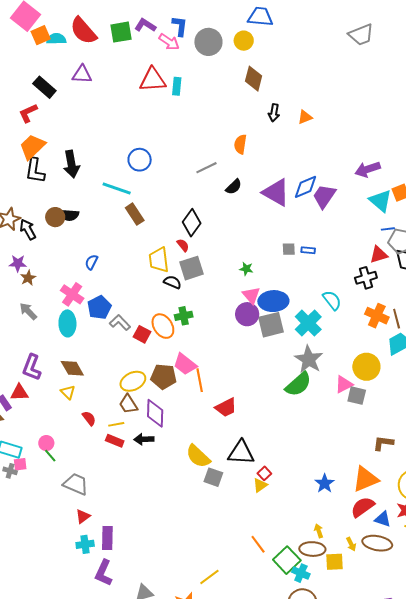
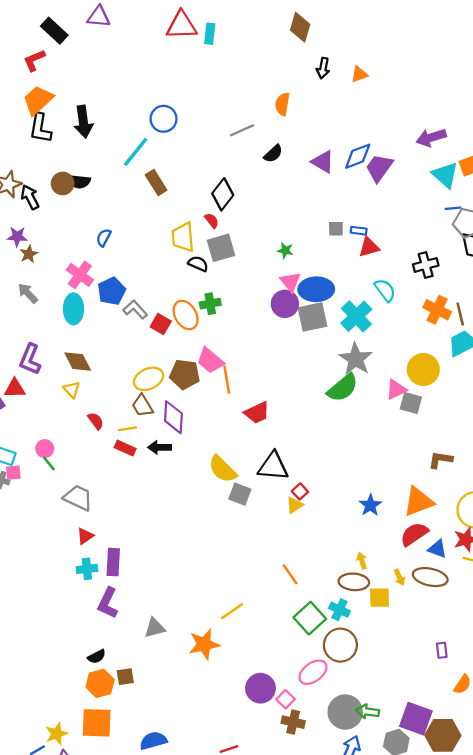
cyan line: (117, 188) -> (136, 152), turned -72
purple triangle: (276, 192) -> (323, 162), size x0.7
red triangle: (379, 255) -> (369, 247), moved
green square: (287, 560) -> (310, 618), moved

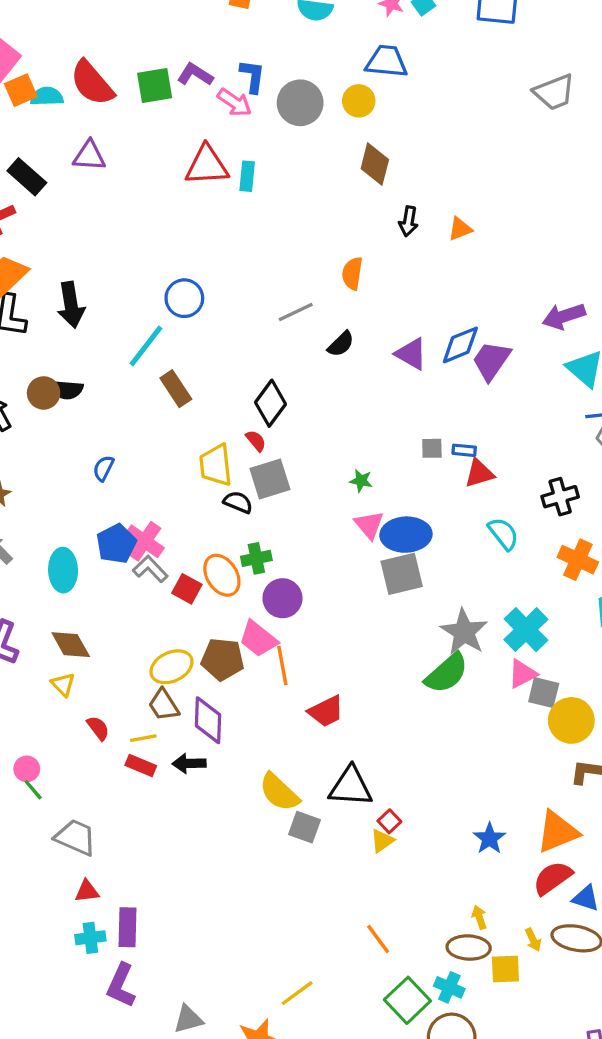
pink cross: (80, 275) -> (145, 541), moved
purple circle: (285, 304) -> (282, 598), moved
cyan cross: (356, 316) -> (526, 630), moved
yellow circle: (423, 369) -> (571, 720), moved
red triangle: (85, 536) -> (87, 891), turned 30

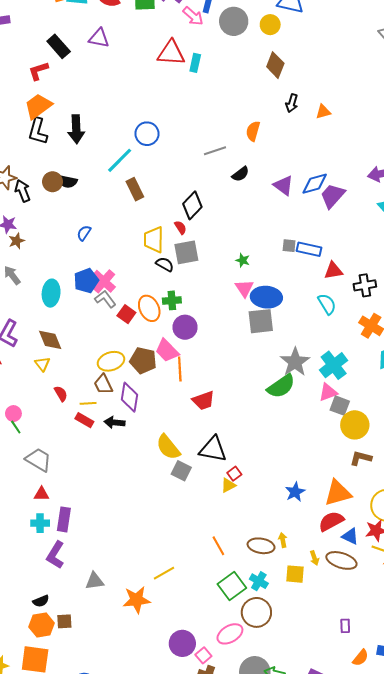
blue rectangle: (464, 450) -> (309, 249), size x1.6
red triangle: (479, 473) -> (333, 271), moved
brown ellipse: (469, 948) -> (261, 546), moved

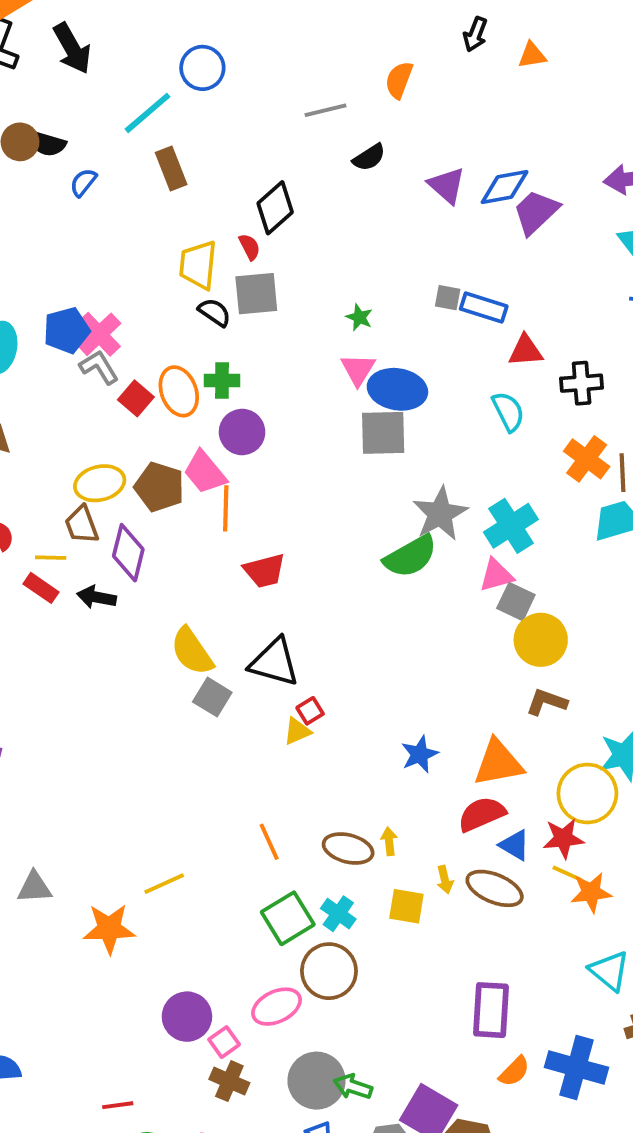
black arrow: (76, 129) -> (72, 48), turned -32
blue semicircle: (84, 233) -> (83, 182), moved
purple rectangle: (345, 626) -> (491, 1010), size x2.0

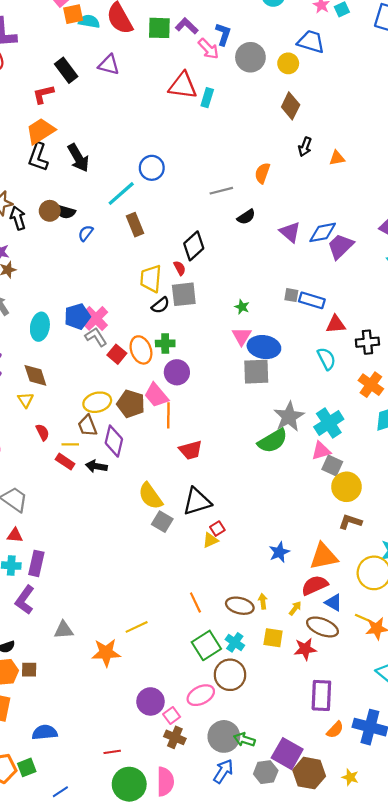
black semicircle: (215, 312) -> (160, 305), turned 108
black triangle: (274, 662) -> (197, 501), turned -32
red star: (563, 838) -> (305, 649), moved
yellow arrow: (445, 880) -> (295, 608), moved, turned -128

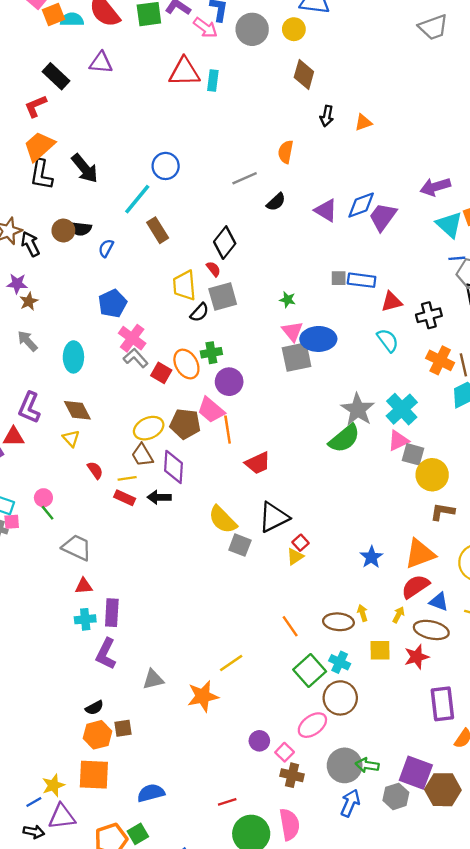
blue pentagon: (77, 316) -> (113, 303), moved
gray square: (256, 372) -> (297, 357), moved
purple circle: (150, 701) -> (259, 741), size x0.7

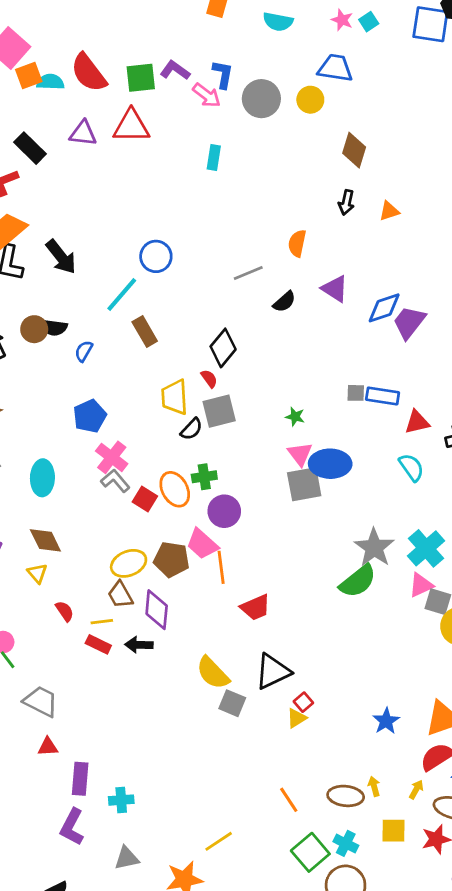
red triangle: (184, 72) -> (131, 126), moved
brown diamond: (304, 75) -> (354, 150), moved
purple triangle: (326, 210) -> (335, 289), moved
cyan cross: (85, 619) -> (121, 800), moved

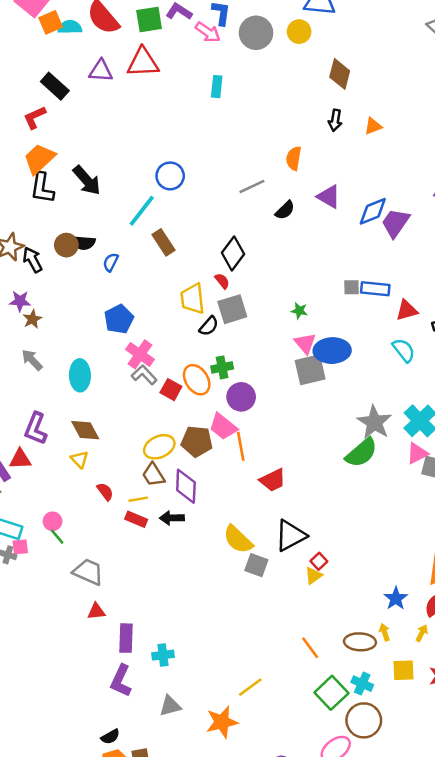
blue star: (386, 721) -> (396, 598), moved

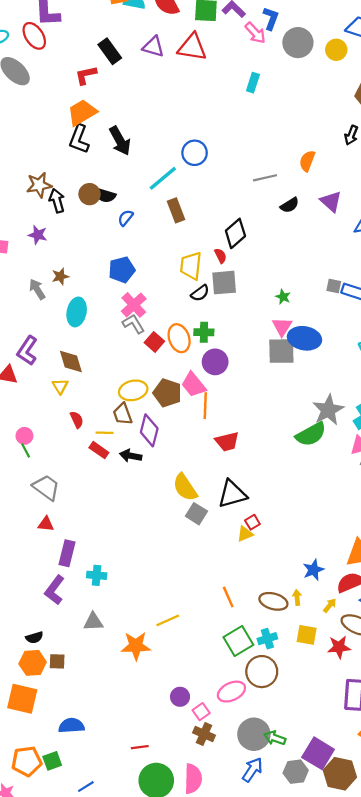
brown star: (32, 319) -> (60, 276), moved
cyan cross: (362, 684) -> (267, 639), turned 36

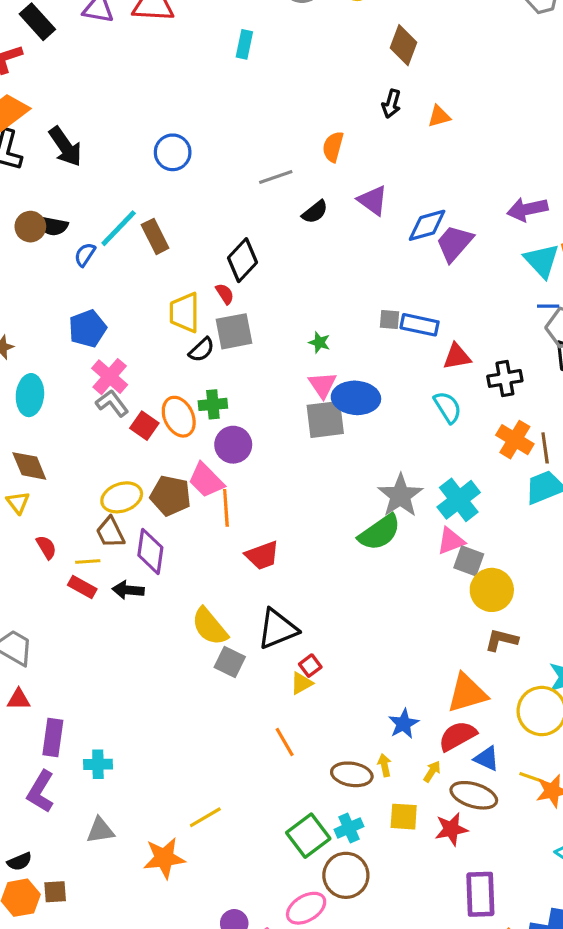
cyan line: (163, 178) -> (119, 228), moved
orange line: (228, 597) -> (285, 742), moved

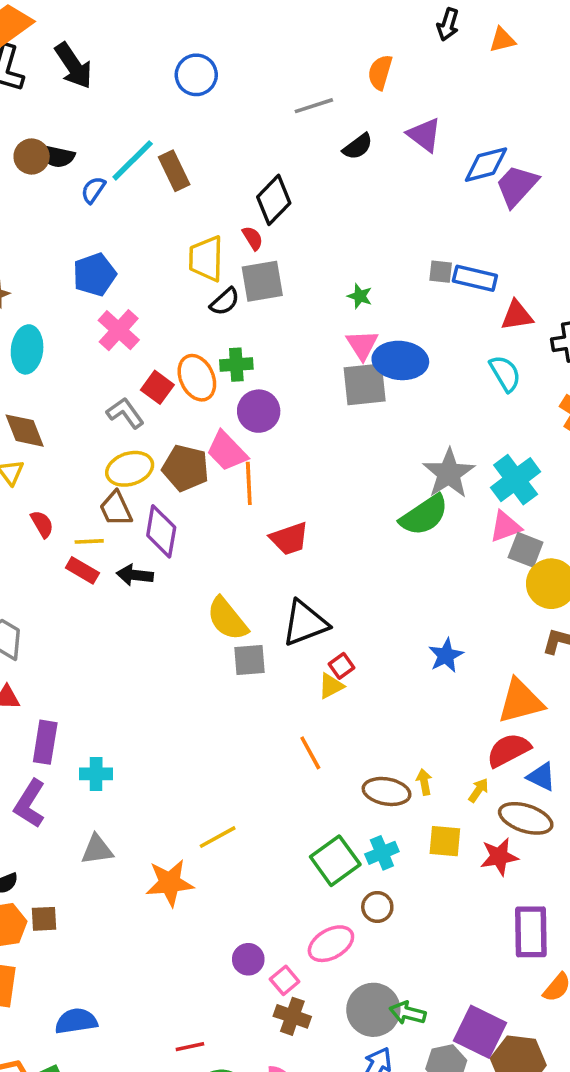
gray L-shape: (112, 403) -> (125, 413), moved
gray square: (230, 662) -> (249, 660), turned -32
blue star: (404, 724) -> (446, 655), moved
brown circle: (346, 875) -> (377, 907), size x0.6

